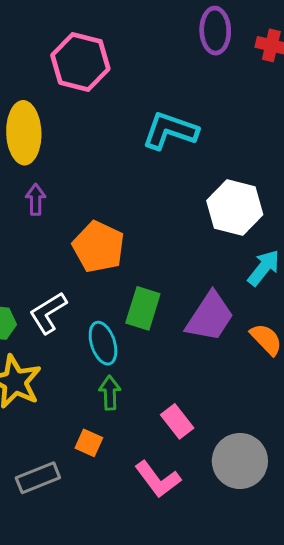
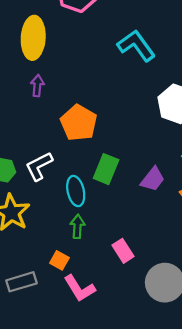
cyan L-shape: (170, 131) -> (136, 46), turned 30
purple trapezoid: (210, 317) -> (153, 179), size x0.7
pink L-shape: (158, 479) -> (79, 288), moved

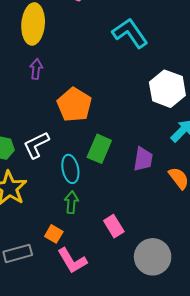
purple trapezoid: (153, 179) -> (143, 159), turned -30

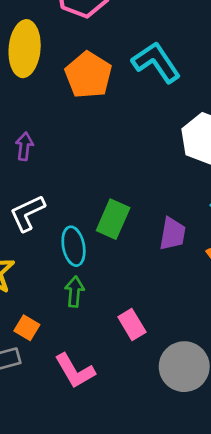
purple arrow: (36, 69) -> (24, 146), moved
orange pentagon: (74, 105) -> (88, 75), moved
orange square: (54, 234) -> (27, 328), moved

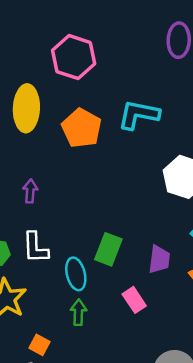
cyan L-shape: (156, 62) -> (139, 115), turned -42
white L-shape: (27, 213) -> (35, 248), turned -64
pink rectangle: (132, 324) -> (134, 300), moved

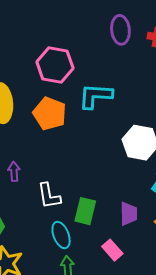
pink hexagon: (74, 57) -> (55, 65), moved
white L-shape: (35, 248) -> (49, 196), moved

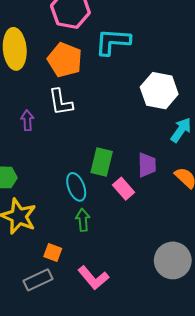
white L-shape: (49, 196) -> (61, 102), moved
pink rectangle: (112, 250) -> (123, 189), moved

